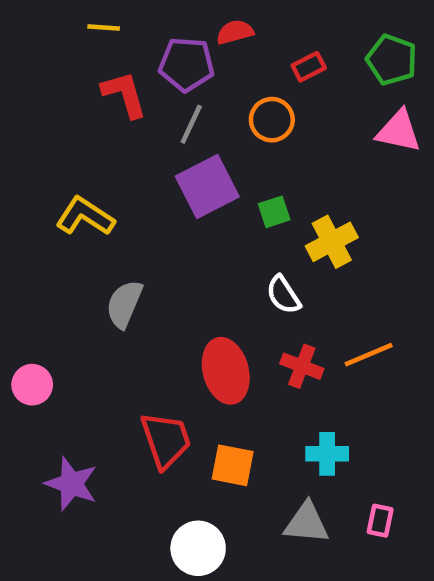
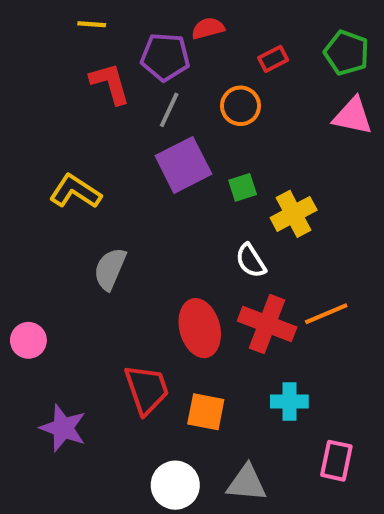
red cross: (302, 366) -> (267, 324), size x1.5
pink rectangle: (380, 521) -> (336, 461), size x1.4
gray triangle: (306, 523) -> (247, 483), moved

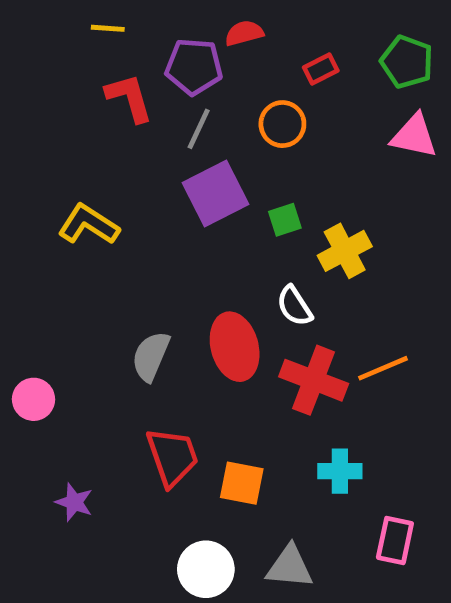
gray semicircle: (110, 269) -> (151, 356), moved
red ellipse: (200, 328) -> (235, 347), moved
purple star: (63, 428) -> (74, 502), size x0.7

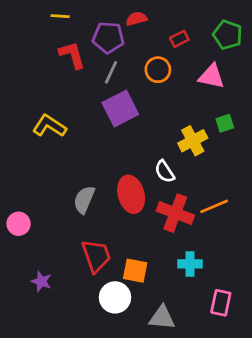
pink triangle: (414, 136) -> (211, 76), moved
green square: (285, 220) -> (225, 123), moved
white circle: (206, 569) -> (115, 297), moved

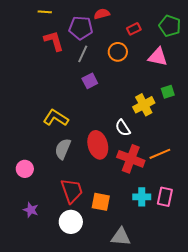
purple square: (120, 109) -> (90, 81), size x0.6
yellow L-shape: (49, 126) -> (56, 118), moved
pink circle: (19, 224) -> (25, 169), moved
white circle: (115, 297) -> (71, 222), moved
pink rectangle: (221, 303) -> (165, 197), moved

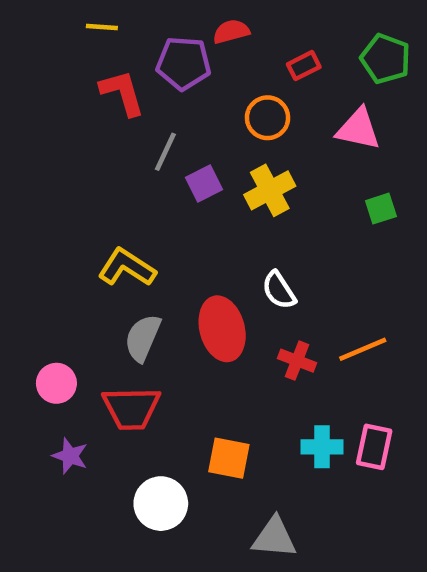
gray line: (83, 54) -> (165, 152), moved
yellow cross: (144, 105) -> (270, 190), moved
red cross: (131, 159) -> (297, 361), size x0.6
red trapezoid: (72, 191) -> (131, 408), moved, turned 108
purple star: (31, 210) -> (70, 456), moved

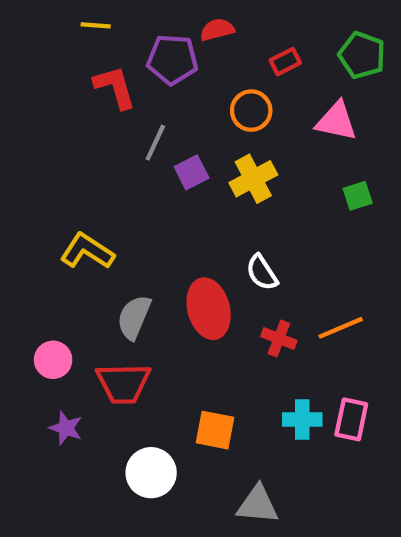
yellow L-shape: (127, 268) -> (87, 251), moved

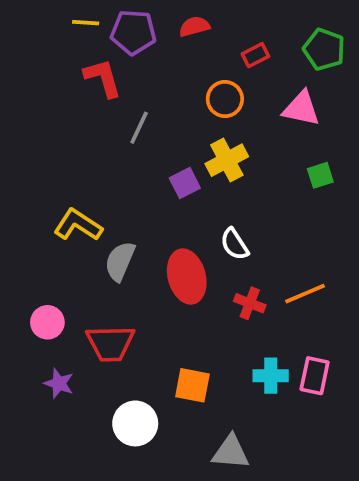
purple pentagon: (172, 59) -> (133, 32), moved
purple square: (192, 172) -> (185, 183), moved
gray semicircle: (134, 317) -> (120, 261), moved

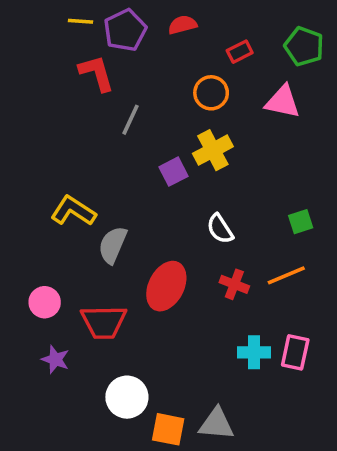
purple pentagon: (133, 32) -> (125, 30), turned -30
green square: (320, 175) -> (301, 222), moved
red ellipse: (187, 276) -> (166, 286), moved, turned 42
orange square: (192, 385) -> (168, 429), moved

